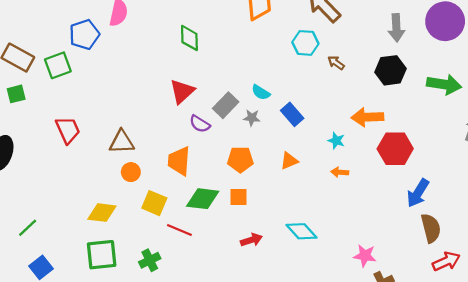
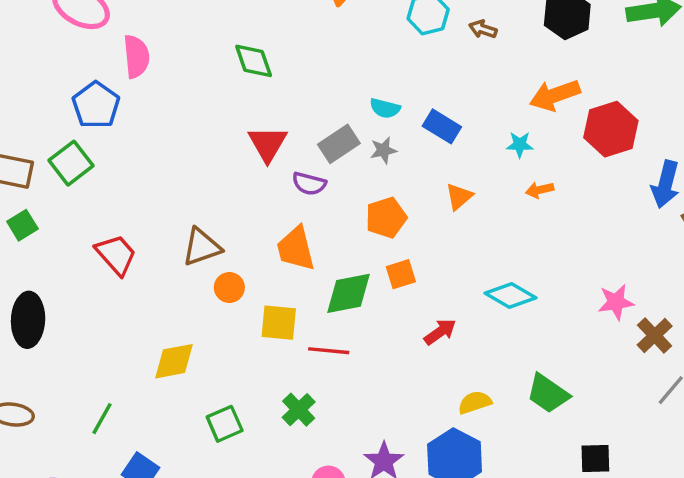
gray rectangle: (226, 105) -> (339, 144), turned 30
yellow diamond: (102, 213) -> (174, 361), moved
green square: (102, 255) -> (225, 424), size x0.7

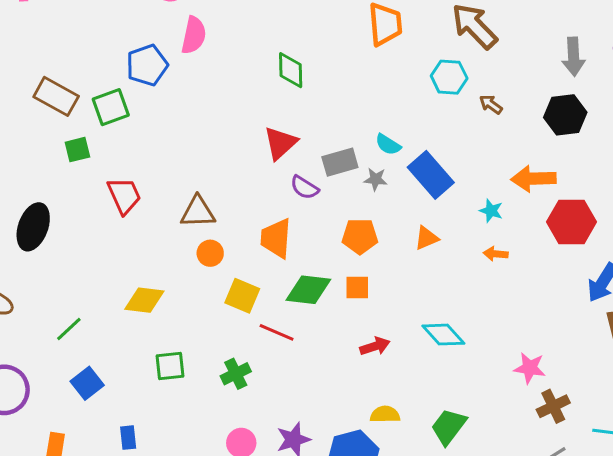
blue rectangle: (442, 126) -> (431, 175), size x1.4
green square: (22, 225) -> (77, 150), moved
green trapezoid: (548, 394) -> (449, 426), turned 75

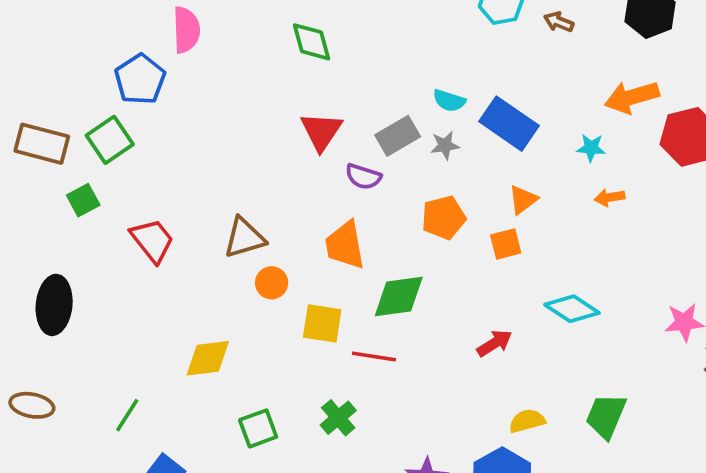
orange square: (357, 288) -> (506, 244), moved

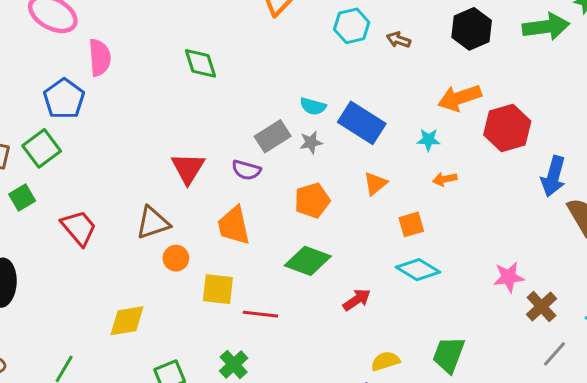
red triangle: (321, 131) -> (188, 168), moved
orange square: (506, 244) -> (411, 224), moved
green diamond: (399, 296) -> (308, 261), moved, turned 30

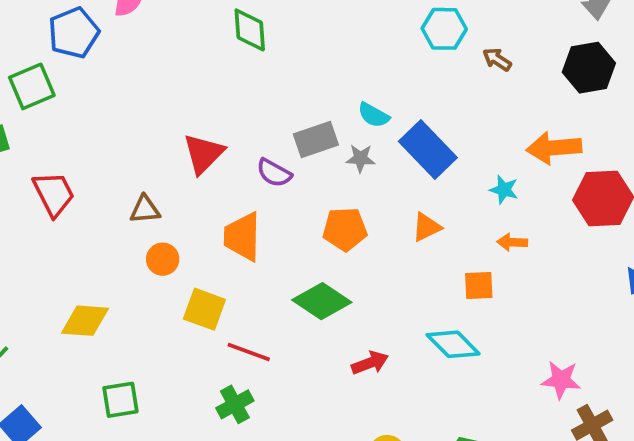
brown triangle: (153, 223) -> (145, 209), size x0.7
orange square: (411, 224) -> (479, 286), moved
green cross: (234, 364) -> (235, 404), moved

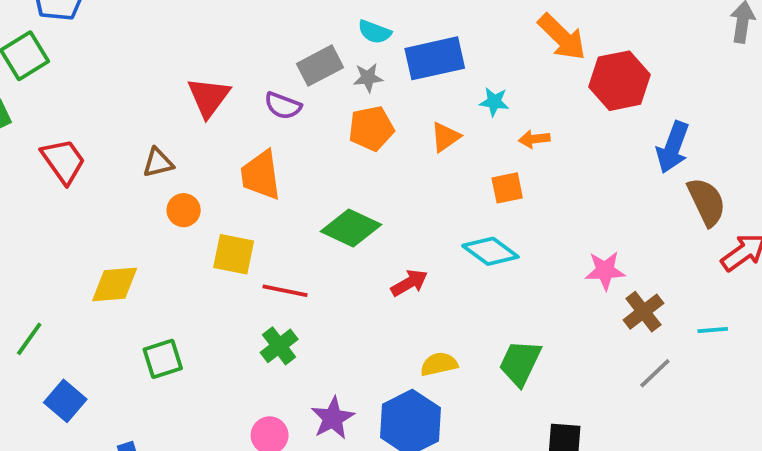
orange arrow: (554, 148) -> (562, 37), turned -122
blue rectangle: (428, 150) -> (435, 58), turned -50
cyan star: (504, 190) -> (494, 102), moved
orange pentagon: (345, 229) -> (371, 128), moved

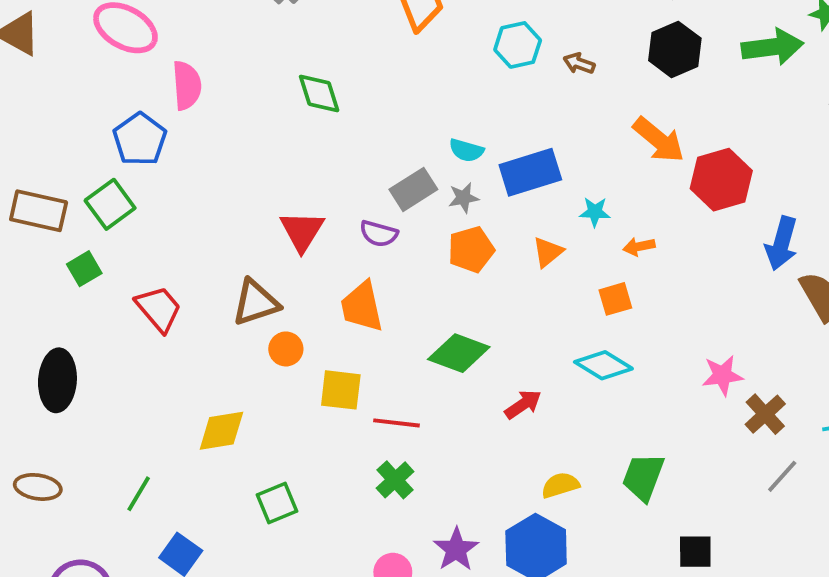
brown triangle: (158, 163) -> (256, 302), size x1.5

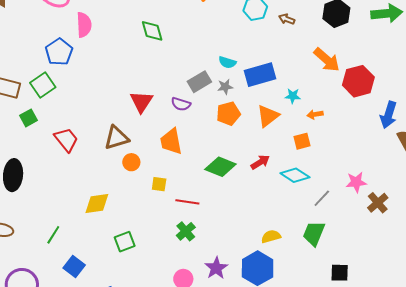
orange triangle: (548, 252) -> (268, 116), size x1.4
yellow square: (341, 390) -> (159, 184), size x0.7
red arrow: (523, 404) -> (260, 162), moved
gray line: (782, 476) -> (322, 198), moved

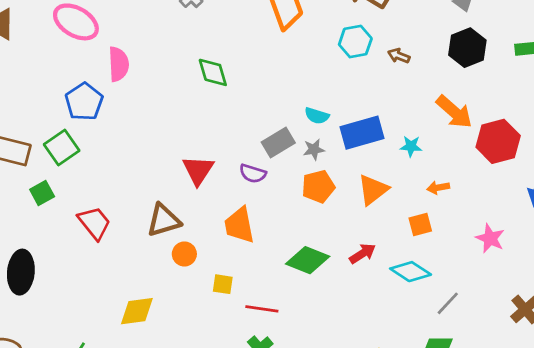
cyan star: (293, 96) -> (411, 146), moved
pink star: (356, 182) -> (490, 238), moved, turned 30

